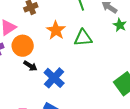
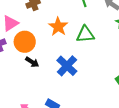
blue cross: (54, 78) -> (67, 66), moved

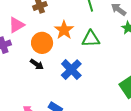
orange circle: (25, 42) -> (42, 43), moved

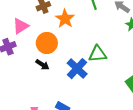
orange star: (64, 30) -> (65, 19), moved
green triangle: (91, 39) -> (97, 54), moved

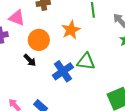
orange star: (65, 19) -> (71, 30), moved
pink triangle: (21, 26) -> (17, 18), turned 42

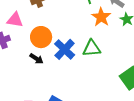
orange star: (71, 30) -> (101, 17), moved
blue cross: (63, 71) -> (65, 49), moved

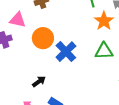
green triangle: (92, 48) -> (104, 51), moved
black arrow: (36, 59) -> (39, 81), moved, turned -72

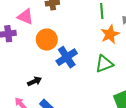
green triangle: (104, 51) -> (104, 64), turned -30

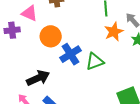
green triangle: (104, 64) -> (95, 61), moved
black arrow: (34, 81) -> (38, 78), size x1.6

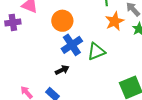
orange circle: (51, 36) -> (62, 21), moved
black arrow: (38, 78) -> (62, 70), moved, size x0.6

